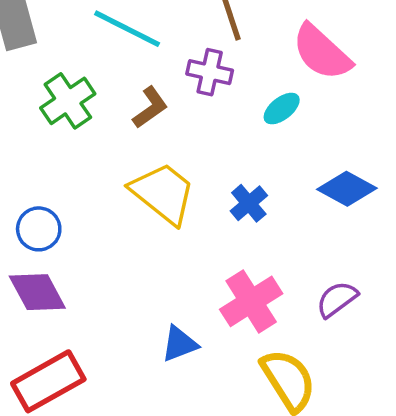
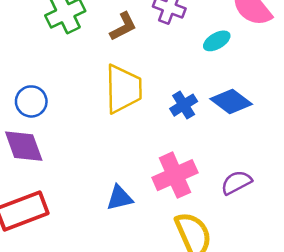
blue diamond: (347, 189) -> (231, 102), moved
yellow trapezoid: (163, 193) -> (123, 89), turned 42

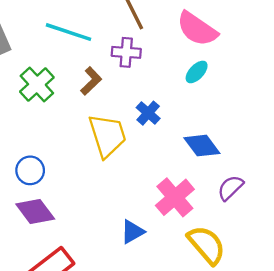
cyan ellipse: (217, 41) -> (197, 72), moved
blue diamond: (231, 102) -> (202, 146), moved, turned 33
blue cross: (184, 105) -> (148, 113), moved

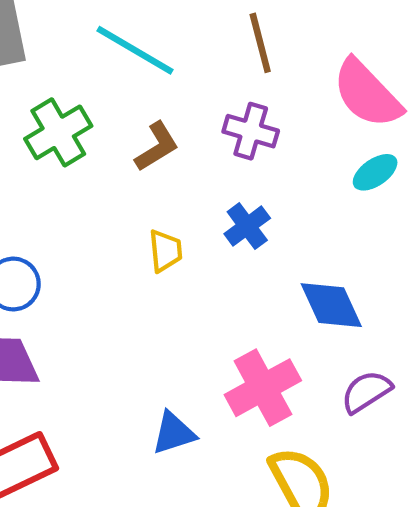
purple cross: (126, 52) -> (251, 131), moved
cyan ellipse: (197, 72) -> (375, 172), moved
yellow trapezoid: (107, 135) -> (165, 251), size x0.5

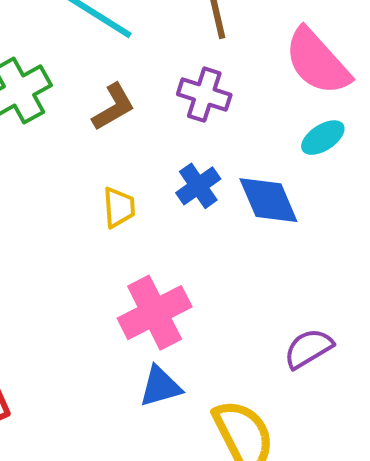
blue diamond: (331, 305) -> (268, 200), moved
pink cross: (263, 388) -> (155, 313), moved
blue triangle: (174, 433) -> (160, 386), moved

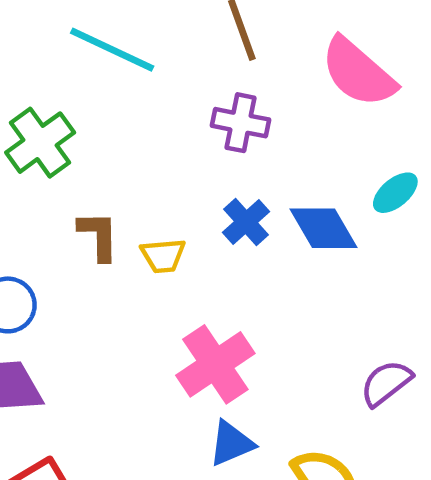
brown L-shape: (113, 107) -> (98, 236), moved, turned -54
cyan ellipse: (323, 138) -> (395, 193), moved
yellow trapezoid: (119, 207) -> (163, 256), turned 96

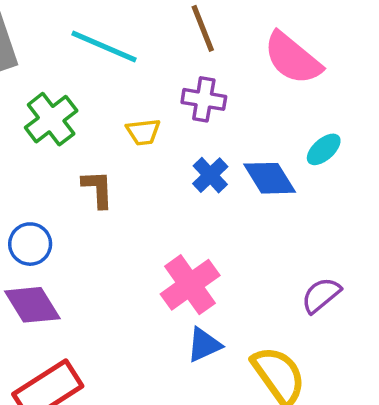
yellow trapezoid: (163, 256) -> (143, 132), moved

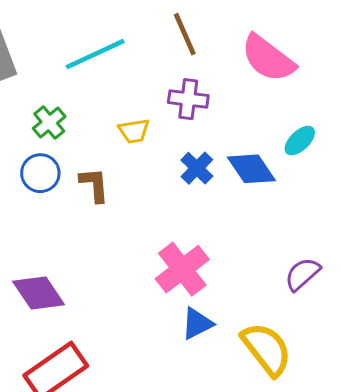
cyan line: (104, 46) -> (95, 54), turned -46
green cross: (51, 119) -> (49, 122), size x0.7
blue circle: (30, 244) -> (40, 173), moved

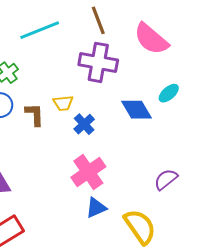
purple cross: (188, 99) -> (98, 62), size x1.5
yellow trapezoid: (134, 131) -> (63, 103), moved
blue cross: (197, 168) -> (84, 124), moved

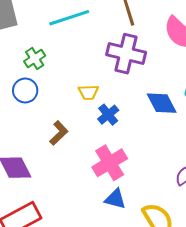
brown L-shape: (35, 114) -> (59, 133), moved, turned 45
blue triangle: (96, 208) -> (115, 199), turned 35

